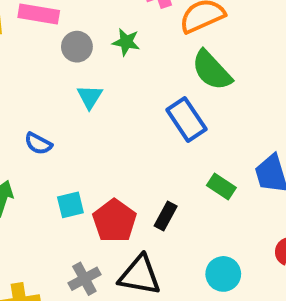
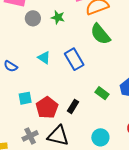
cyan triangle: (90, 97) -> (44, 58), moved, turned -32
blue rectangle: (186, 120) -> (74, 59), moved

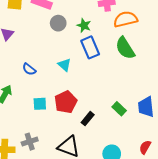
blue rectangle: (74, 59) -> (90, 47), moved
red pentagon: (47, 108) -> (66, 102), moved
gray cross: (30, 136) -> (30, 142), moved

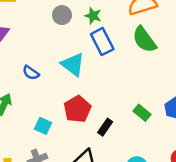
cyan triangle: (64, 65) -> (73, 64), size x1.5
cyan square: (40, 104) -> (43, 126), moved, turned 32

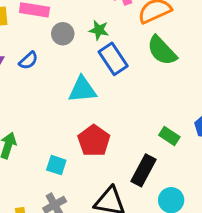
cyan triangle: (73, 64) -> (82, 90), turned -35
blue semicircle: (31, 73) -> (28, 61), moved, turned -70
black rectangle: (105, 127) -> (143, 170), moved, size x1.5

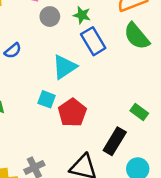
blue semicircle: (28, 61) -> (13, 51), moved
cyan triangle: (82, 90) -> (64, 67), turned -32
cyan square: (56, 165) -> (47, 99), moved

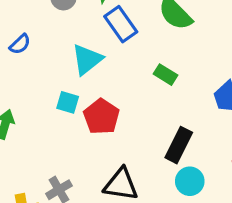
green rectangle: (139, 112) -> (165, 75), moved
black rectangle: (115, 141) -> (179, 145), moved

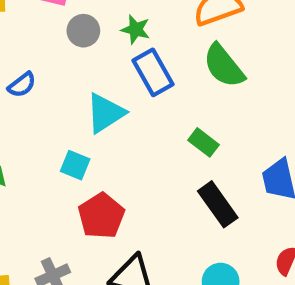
red pentagon: (101, 117) -> (101, 216), moved
black rectangle: (179, 145) -> (218, 204), moved, turned -68

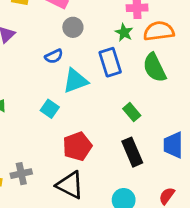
green star: (136, 29) -> (124, 32), moved
blue semicircle: (22, 85) -> (54, 56), moved
red pentagon: (101, 216) -> (77, 146), moved

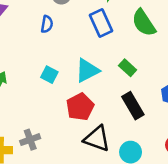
blue semicircle: (54, 56) -> (47, 24), turned -48
cyan triangle: (75, 81) -> (87, 70), moved
black triangle: (70, 185) -> (97, 139), moved

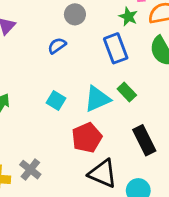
blue semicircle: (47, 24) -> (57, 46), turned -138
green rectangle: (128, 68) -> (127, 92), moved
gray cross: (30, 140) -> (30, 170), turned -36

